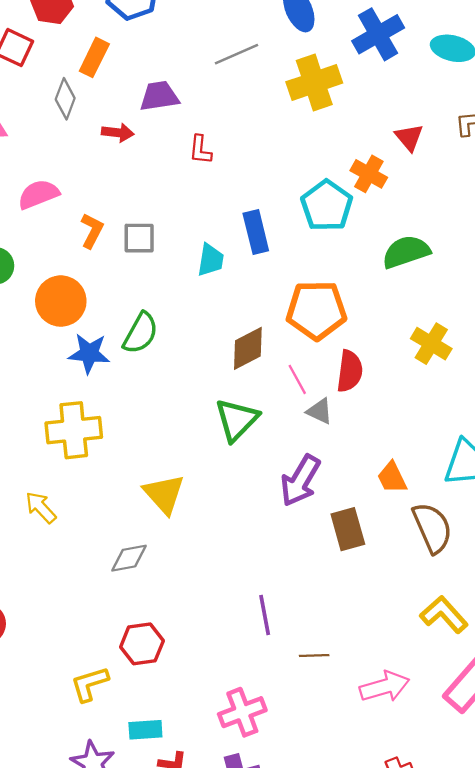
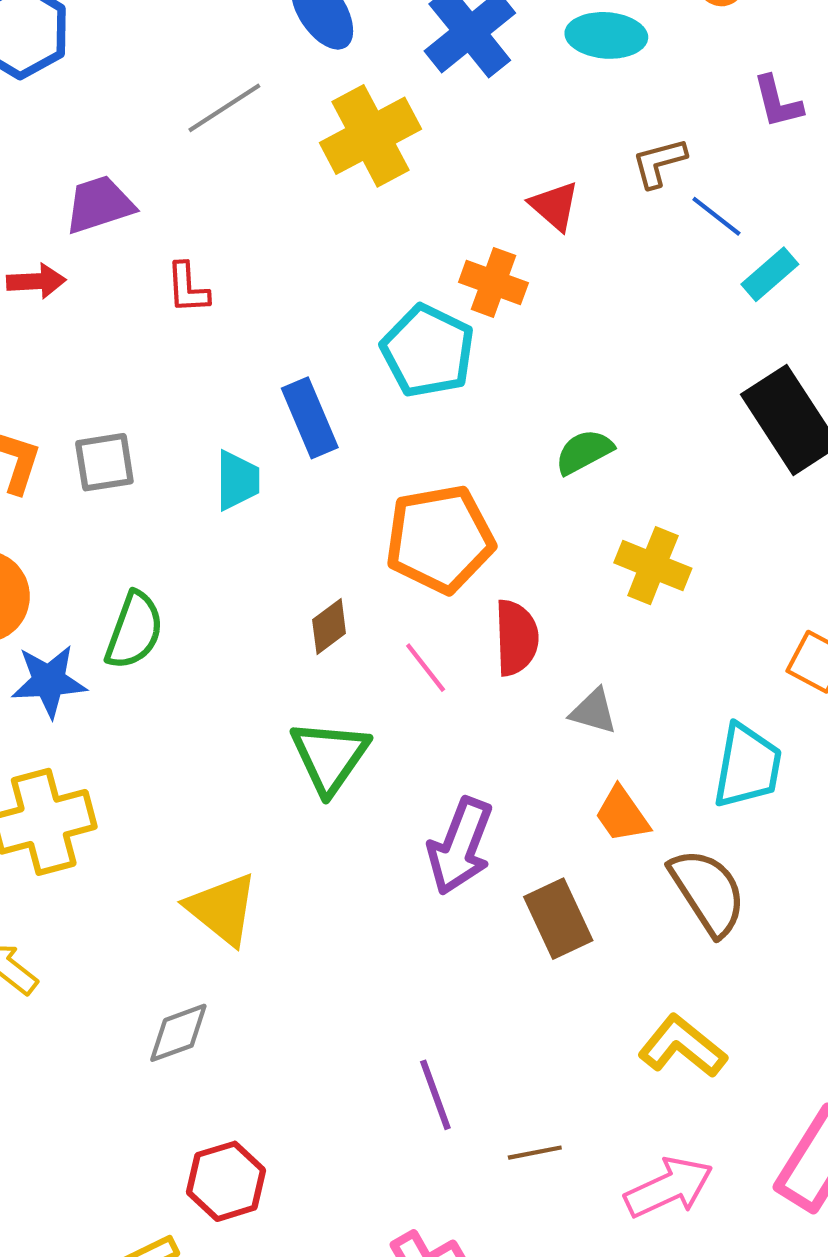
green semicircle: (406, 252) -> (584, 452), moved, size x0.7
brown diamond: (248, 348) -> (329, 627), size x0.7
gray triangle: (320, 411) -> (594, 711), moved
yellow L-shape: (444, 615) -> (682, 1046), moved

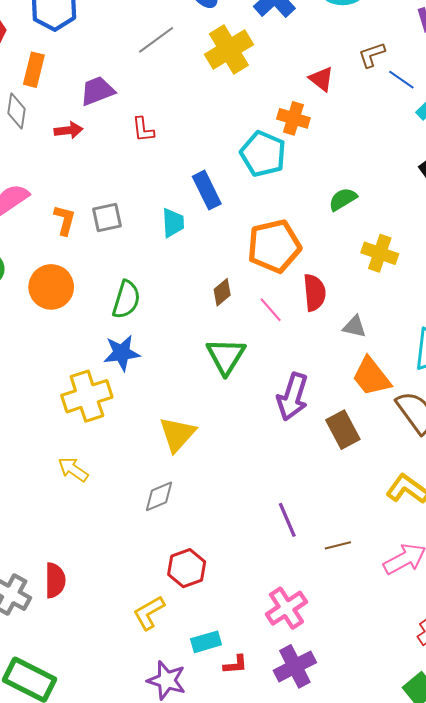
blue star: (49, 681) -> (122, 353), moved
orange trapezoid: (622, 815) -> (371, 377), size x1.4
yellow triangle: (222, 909) -> (177, 434), turned 36

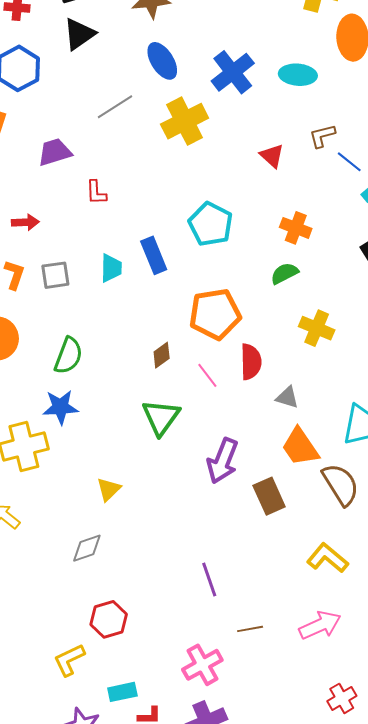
orange cross: (293, 118) -> (296, 228), moved
red arrow: (68, 130) -> (25, 222), moved
cyan trapezoid: (173, 223) -> (111, 268), moved
yellow triangle: (177, 434) -> (109, 489), size x0.7
brown line: (338, 545) -> (250, 629), moved

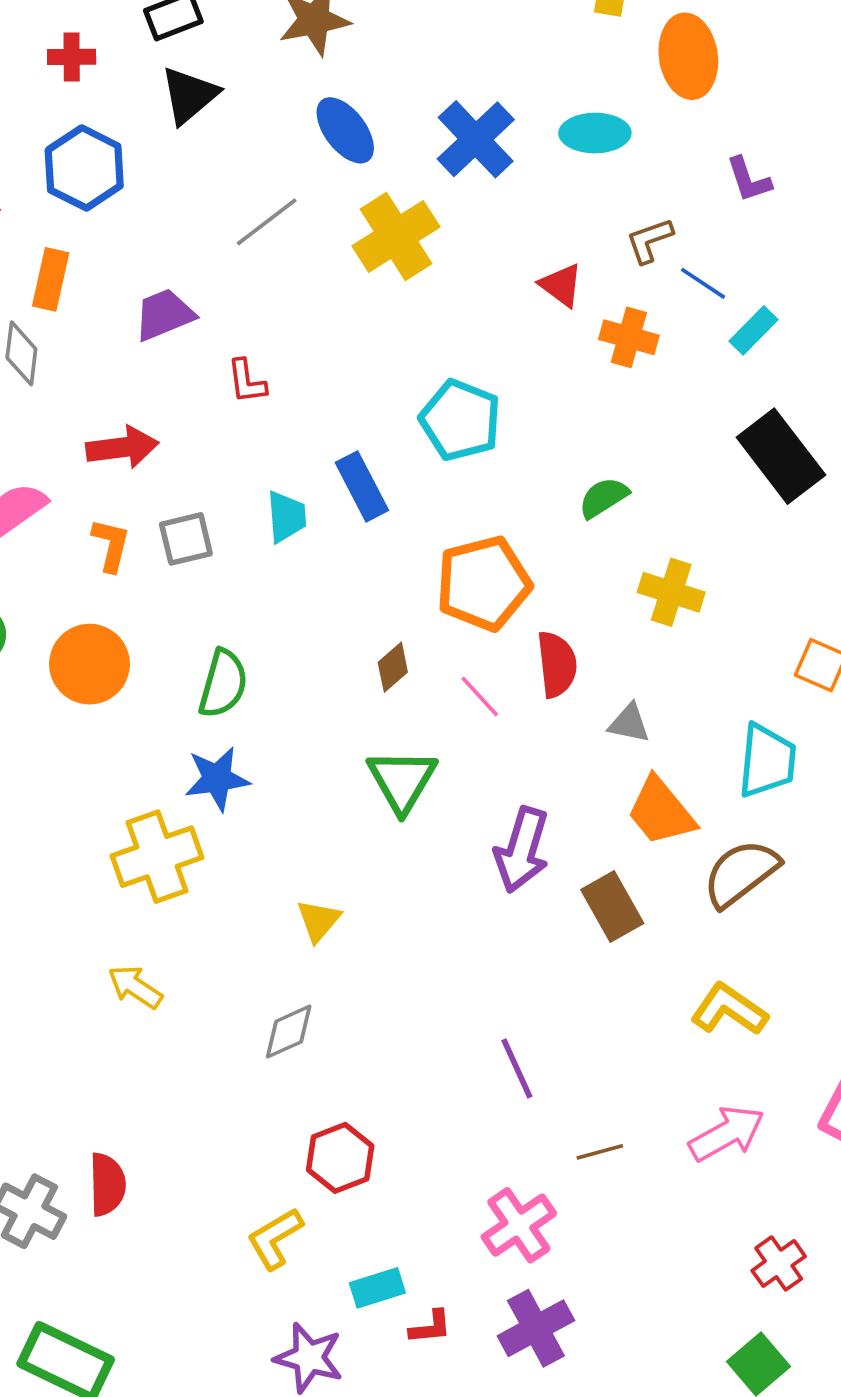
red arrow: (25, 222) -> (122, 447), size x1.4
orange cross: (296, 228) -> (629, 337), moved
brown semicircle: (341, 484) -> (741, 873), turned -90

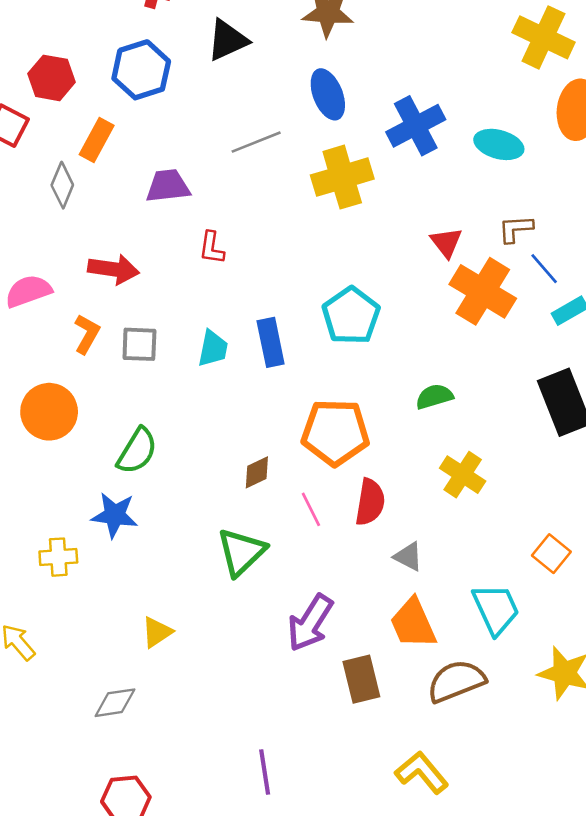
orange cross: (629, 337) -> (483, 291), size x1.6
cyan trapezoid: (767, 761) -> (496, 609), turned -46
yellow cross: (157, 857) -> (58, 557), size x0.6

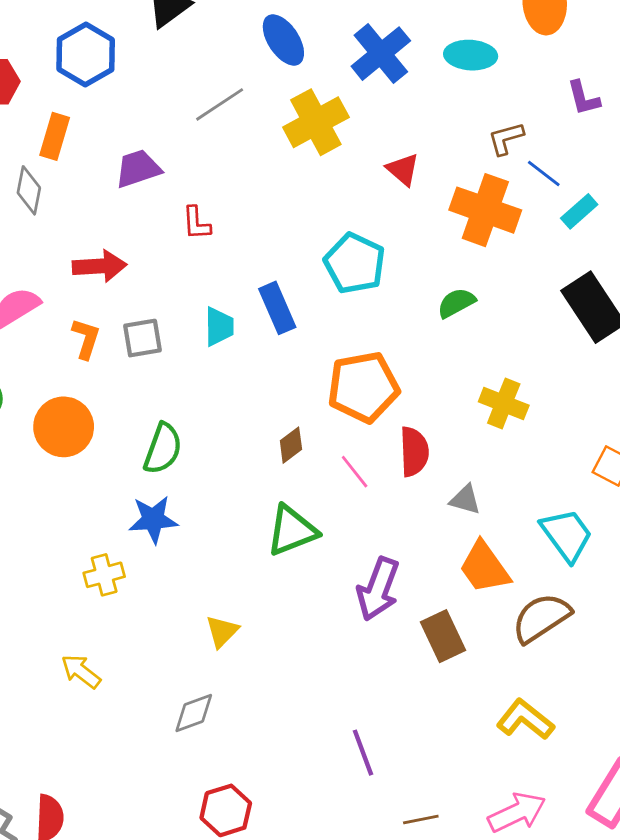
red triangle: (446, 242) -> (403, 169), moved
green semicircle: (434, 397) -> (456, 303), moved
green triangle: (241, 552) -> (292, 531), turned 34

